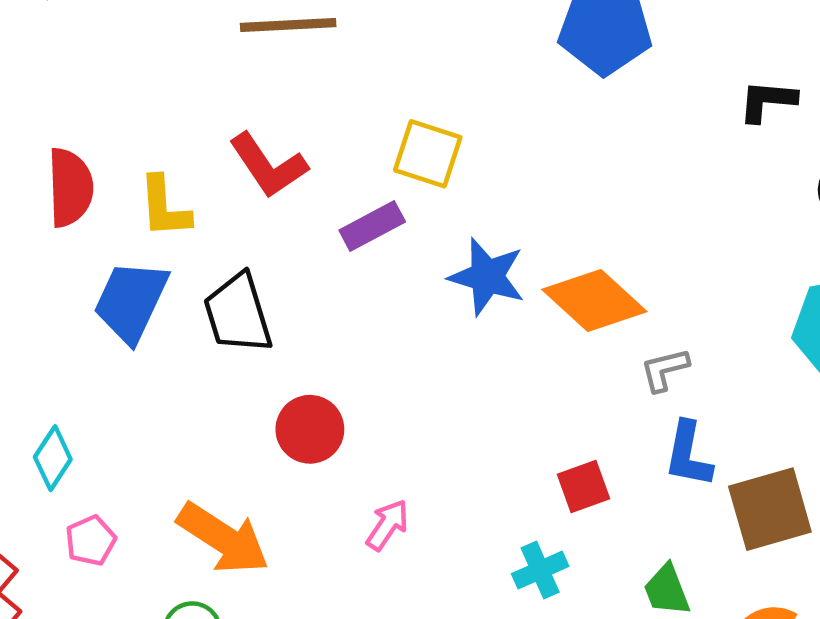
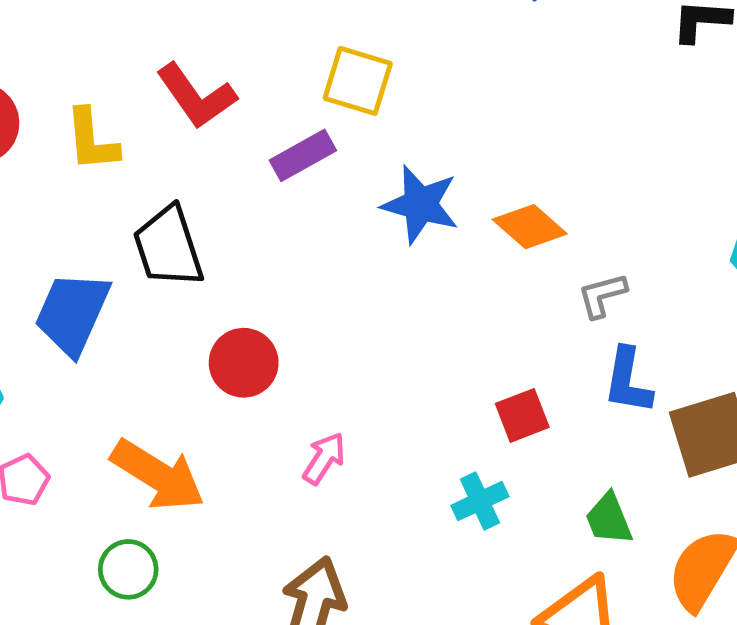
blue trapezoid: (131, 301) -> (72, 313), moved
orange diamond: (594, 301) -> (530, 227), size x0.7

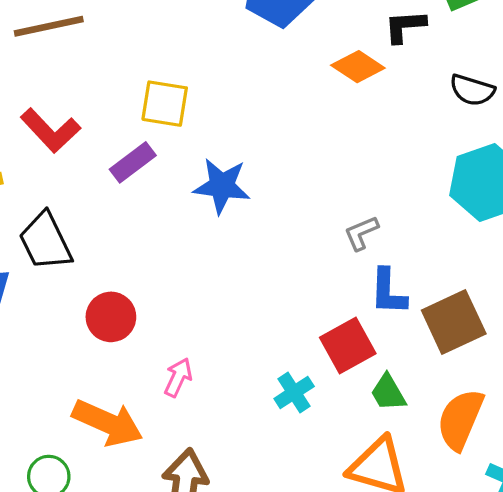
orange diamond: (530, 227) -> (358, 67), moved
red square: (522, 415) -> (348, 345), moved, size x1.4
orange arrow: (158, 475) -> (108, 423), moved

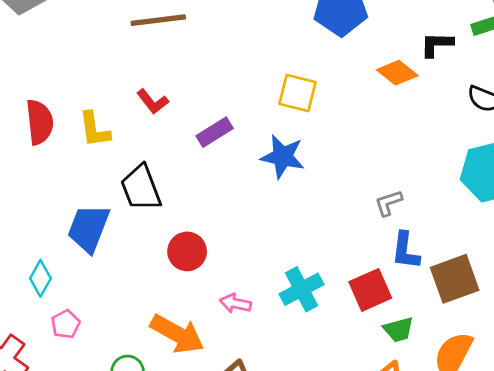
yellow square: (165, 104) -> (297, 93), moved
red L-shape: (50, 130) -> (153, 102), size x0.7
pink arrow: (178, 377) -> (235, 303), turned -108
cyan cross: (294, 393) -> (302, 289), moved, size x1.4
green trapezoid: (388, 393) -> (399, 329), turned -80

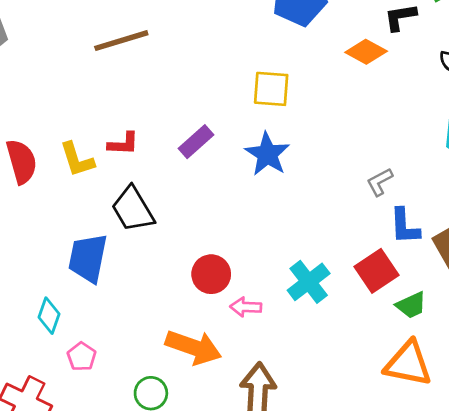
red L-shape: (153, 102) -> (123, 144), moved, turned -40
blue star: (283, 157) -> (267, 154), turned 30
red circle: (187, 251) -> (211, 274), moved

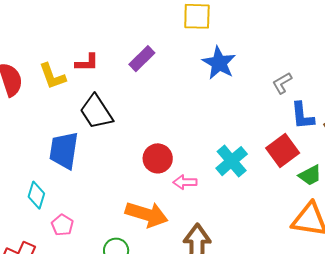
blue star: (267, 154) -> (219, 63), moved

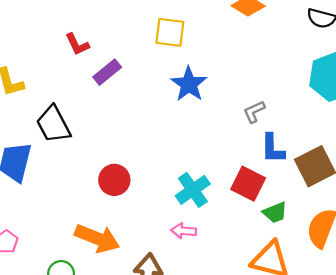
red L-shape: (87, 63) -> (77, 44), moved, turned 60
red square: (283, 151) -> (248, 184), turned -32
pink arrow: (185, 182) -> (184, 231), moved

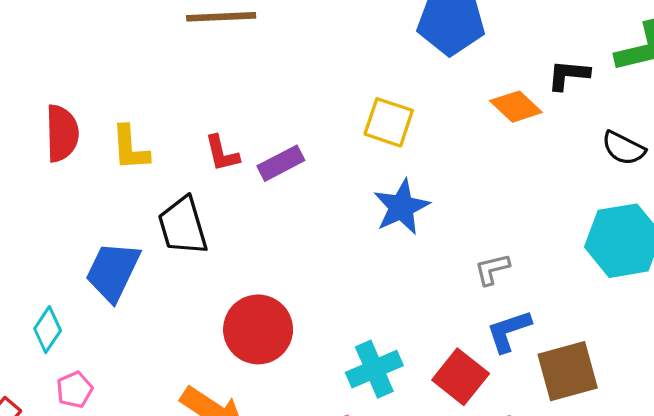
red L-shape: (77, 44) -> (222, 153), moved
blue L-shape: (273, 148) -> (509, 331), turned 60
red circle: (114, 180) -> (258, 329), size x1.4

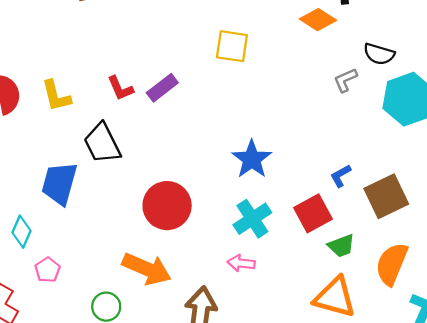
black semicircle: (623, 148) -> (379, 54), moved
blue star: (401, 207) -> (252, 159), moved
gray L-shape: (492, 269) -> (345, 80), moved
blue L-shape: (509, 331) -> (341, 176), size x0.7
red square: (461, 377) -> (313, 213), turned 33

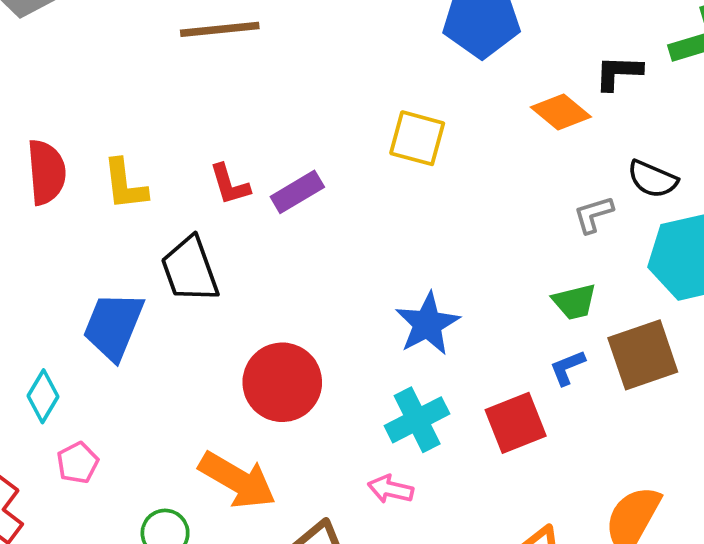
brown square: (386, 196) -> (643, 355), moved
green trapezoid: (341, 246) -> (574, 302), moved

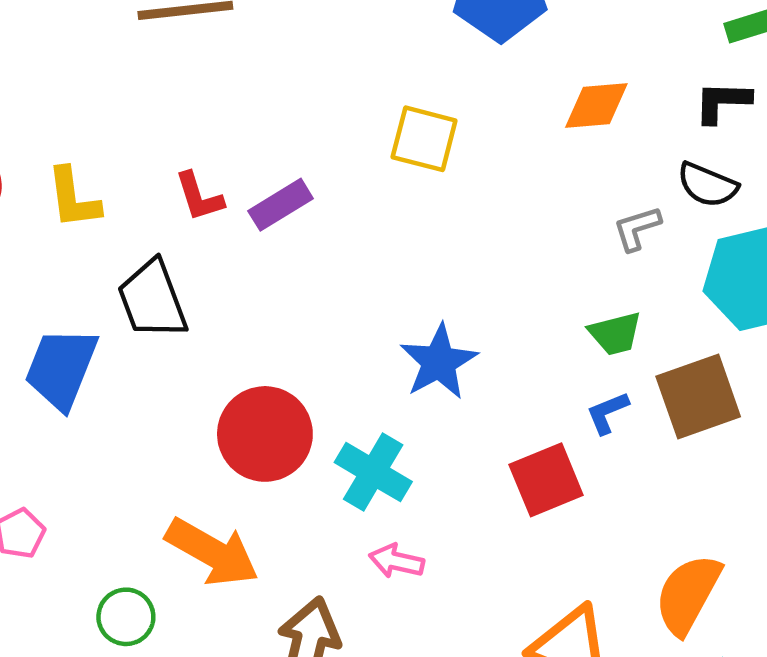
black L-shape: (618, 73) -> (722, 102), moved
orange diamond: (561, 112) -> (596, 105), turned -44
cyan cross: (417, 420) -> (373, 472), moved, turned -32

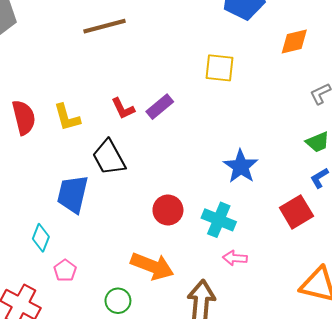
red circle: (265, 434) -> (168, 210), size x0.7

